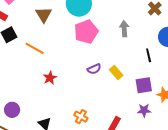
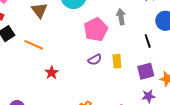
pink pentagon: (86, 32) -> (96, 30), moved
yellow rectangle: (116, 73) -> (117, 61), turned 40

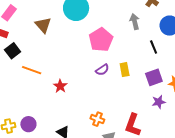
gray arrow: (121, 17) -> (135, 22), moved
orange line: (34, 45) -> (32, 70), moved

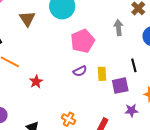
black line: (154, 47) -> (134, 65), moved
purple square: (154, 77) -> (120, 86), moved

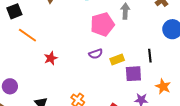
gray arrow: (118, 28) -> (125, 11), moved
yellow rectangle: (102, 74) -> (117, 60), turned 64

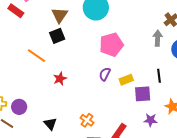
black square: (14, 11) -> (57, 36), moved
gray arrow: (125, 11) -> (158, 38), moved
purple semicircle: (96, 54) -> (105, 74), turned 136

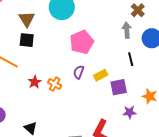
black square: (57, 36) -> (27, 40), turned 35
black line: (159, 76) -> (131, 59), moved
orange cross: (87, 120) -> (55, 84), moved

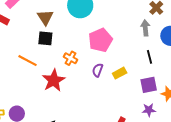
red star: (35, 82) -> (54, 80), size x1.6
orange cross: (55, 84) -> (71, 58), moved
purple square: (119, 87) -> (149, 85), moved

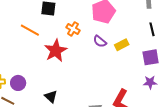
purple semicircle: (98, 70) -> (100, 41), turned -72

